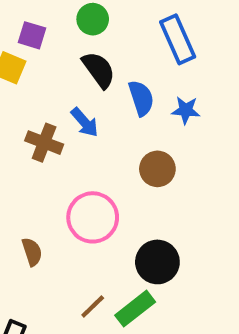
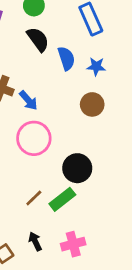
blue arrow: (85, 122) -> (28, 100), moved
brown circle: (157, 169) -> (92, 104), moved

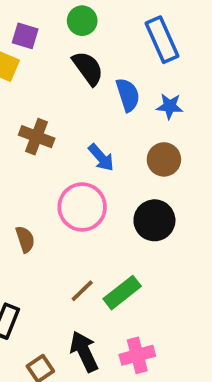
blue arrow: (28, 100) -> (101, 158), moved
black circle: (77, 168) -> (154, 220), moved
black arrow: (35, 241) -> (84, 352), size x1.5

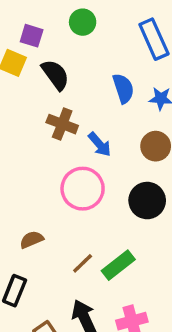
black semicircle: (88, 68) -> (55, 75), moved
brown cross: (37, 137) -> (62, 124), moved
brown semicircle: (25, 239) -> (32, 240), moved, turned -95

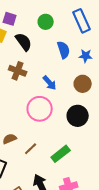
green circle: (83, 22) -> (46, 22), moved
brown cross: (62, 124) -> (18, 71), moved
brown line: (83, 263) -> (31, 149), moved

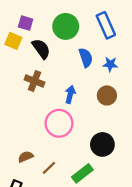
green circle: (46, 22) -> (66, 26), size x1.5
blue arrow: (50, 83) -> (70, 94), turned -126
black circle: (78, 116) -> (102, 144), moved

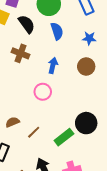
blue semicircle: (86, 58) -> (57, 31), moved
pink circle: (59, 123) -> (43, 92), size x0.7
black circle: (102, 144) -> (86, 123), moved

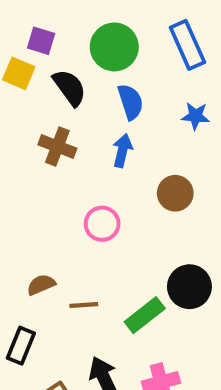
blue arrow: (53, 65) -> (122, 151), moved
brown circle: (86, 66) -> (175, 193), moved
brown line: (34, 132) -> (84, 305), turned 40

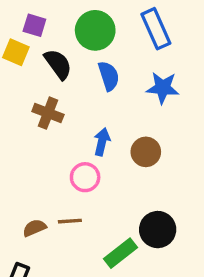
blue star: (196, 116) -> (163, 88), size x1.4
blue arrow: (122, 151) -> (102, 142), moved
brown line: (84, 305) -> (70, 221), moved

